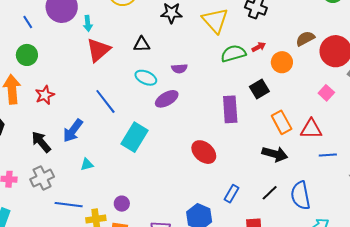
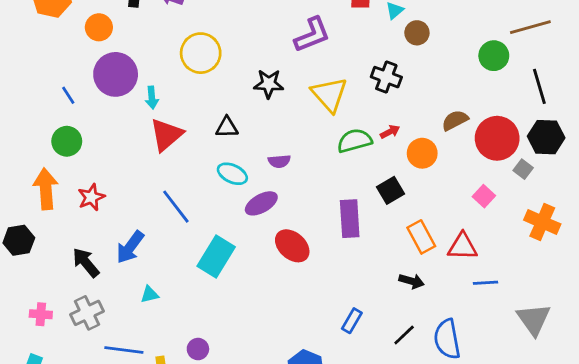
red ellipse: (204, 152) -> (292, 246), moved
black arrow: (275, 154) -> (412, 281), size x0.7
blue rectangle: (232, 194) -> (352, 321), moved

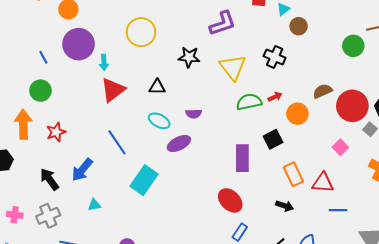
red ellipse: (292, 246) -> (230, 200), moved

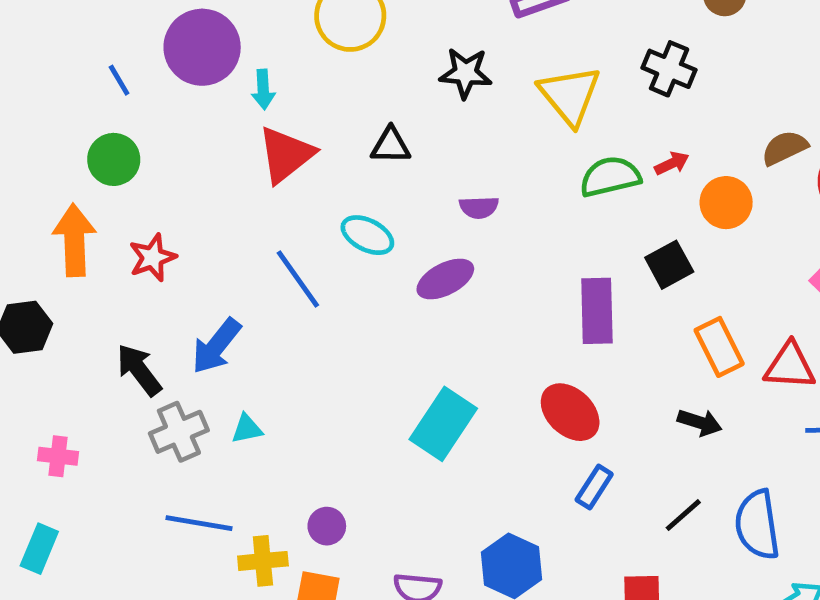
cyan ellipse: (159, 121) -> (367, 235), moved
cyan rectangle: (144, 180) -> (443, 424), moved
gray cross: (48, 216) -> (179, 432), moved

